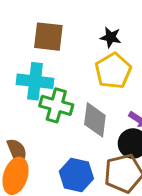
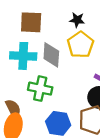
green cross: (56, 105) -> (40, 89), moved
gray diamond: (95, 120) -> (51, 55), moved

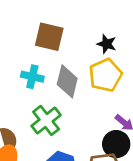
cyan cross: (23, 56) -> (32, 77), size x0.7
green cross: (40, 89) -> (46, 120), turned 30

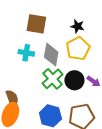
green cross: (46, 120) -> (53, 79), moved
black circle: (116, 144) -> (74, 80), moved

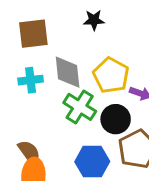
yellow pentagon: (78, 48) -> (111, 75), moved
black circle: (74, 80) -> (116, 119), moved

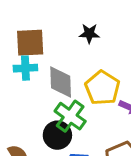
cyan cross: (31, 80) -> (25, 68), moved
black circle: (116, 119) -> (57, 135), moved

